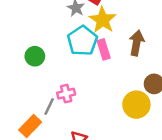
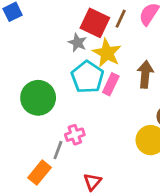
pink rectangle: (104, 49) -> (111, 84), turned 48
green circle: (35, 56) -> (38, 98), size x1.6

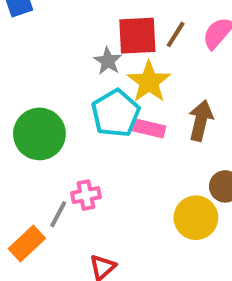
red square: (95, 23) -> (137, 36), turned -36
pink rectangle: (111, 84) -> (148, 128), turned 70

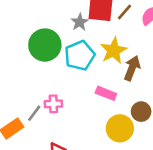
yellow star: (149, 82) -> (114, 51), moved
pink rectangle: (148, 128) -> (106, 93), moved
green circle: (39, 134) -> (45, 45), moved

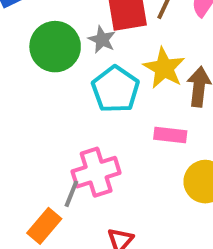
green circle: (45, 45) -> (55, 47), moved
pink cross: (53, 104) -> (96, 172), size x1.6

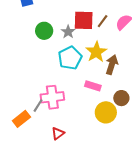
green circle: (55, 47) -> (44, 31), size x0.7

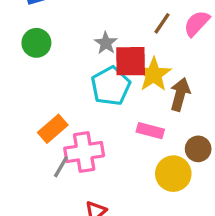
red square: (84, 20) -> (131, 61), moved
green circle: (44, 31) -> (36, 43), moved
orange rectangle: (21, 119) -> (53, 129), moved

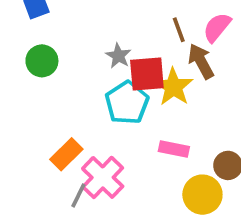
brown line: (162, 23) -> (179, 30), turned -50
brown arrow: (180, 94) -> (201, 61), moved, turned -40
pink cross: (84, 152) -> (103, 177), turned -33

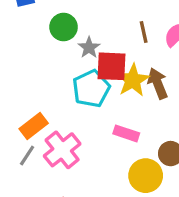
green circle: (42, 61) -> (64, 27), moved
brown arrow: (201, 61) -> (158, 83), moved
gray line: (78, 196) -> (27, 156), moved

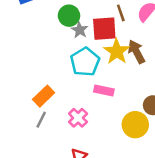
green circle: (64, 27) -> (69, 16), moved
red square: (111, 66) -> (104, 29), moved
pink rectangle: (126, 133) -> (104, 90), moved
pink cross: (62, 150) -> (78, 118), moved, size x0.7

